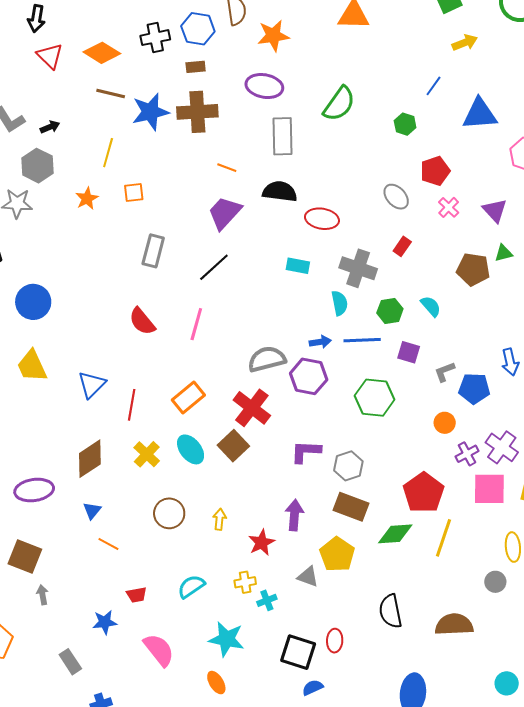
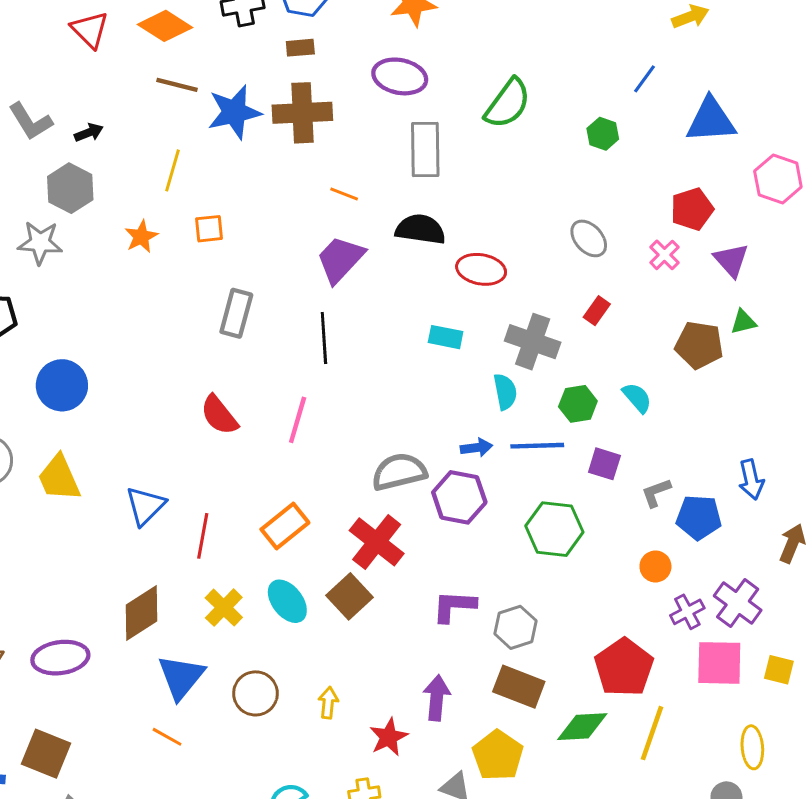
red pentagon: (435, 171) -> (692, 209), moved
black line: (214, 267) -> (324, 338), turned -52
blue triangle: (92, 511) -> (181, 677), moved, size x1.8

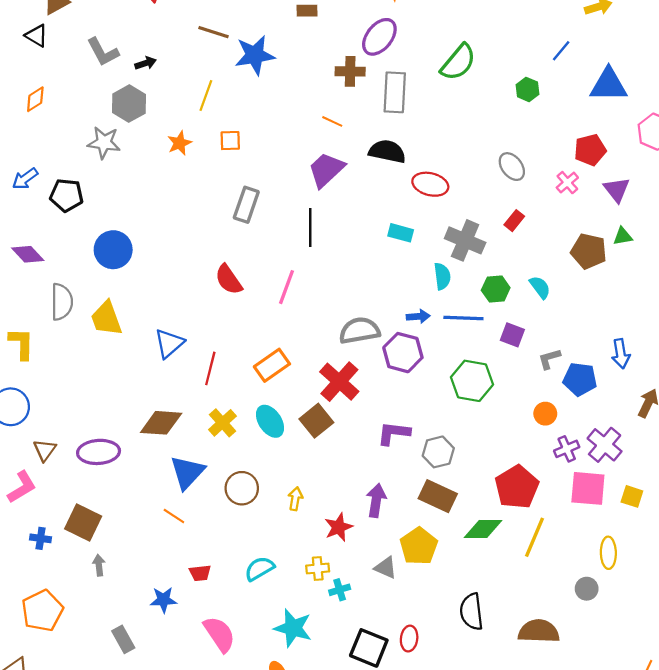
purple ellipse: (400, 76) -> (379, 37), turned -66
brown cross: (302, 113) -> (350, 71), moved, size x0.7
brown diamond: (141, 613) -> (161, 423), turned 33

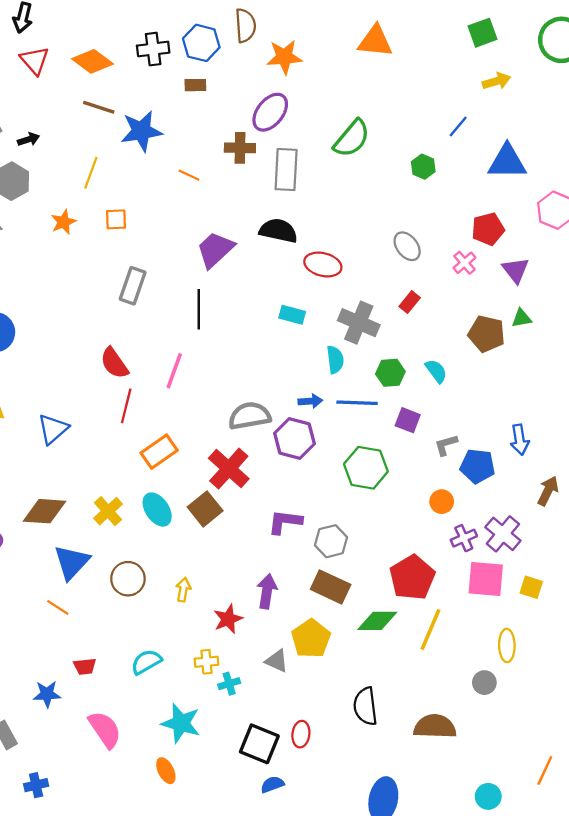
orange line: (332, 121) -> (189, 175), moved
red line: (210, 368) -> (126, 406), moved

